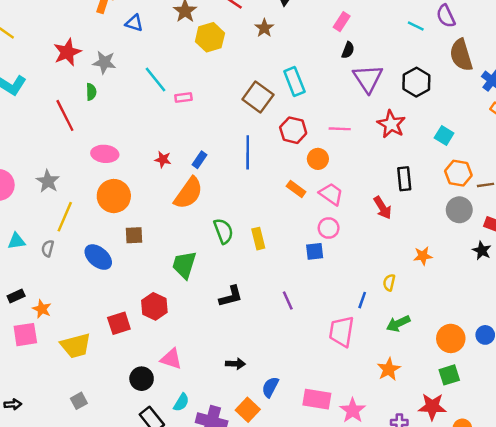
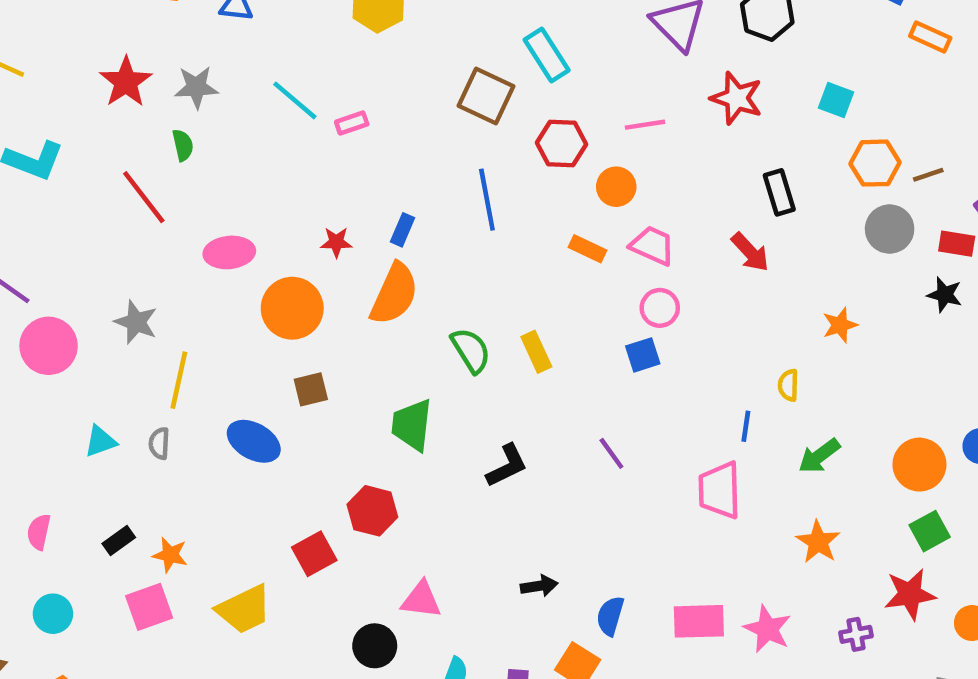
orange circle: (114, 196) -> (292, 308), moved

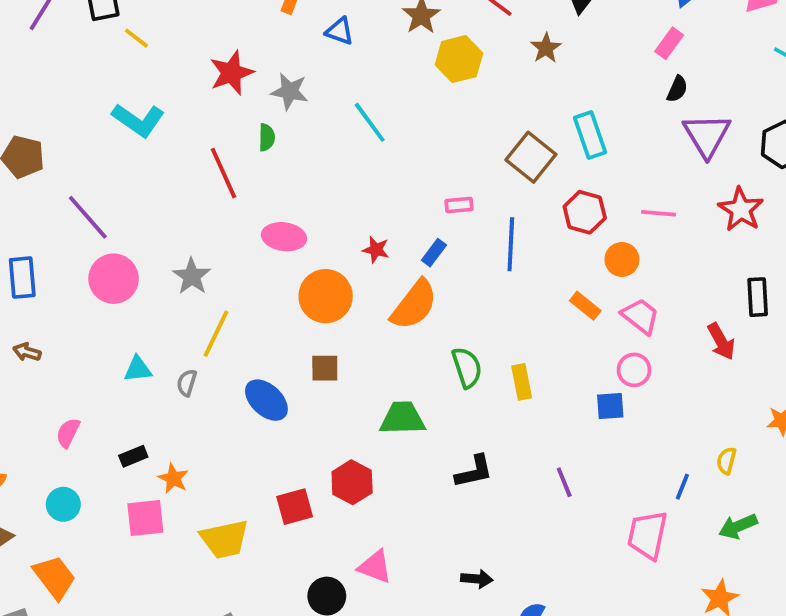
pink rectangle: (352, 123) -> (459, 205), moved
green trapezoid: (412, 425) -> (402, 418), turned 69

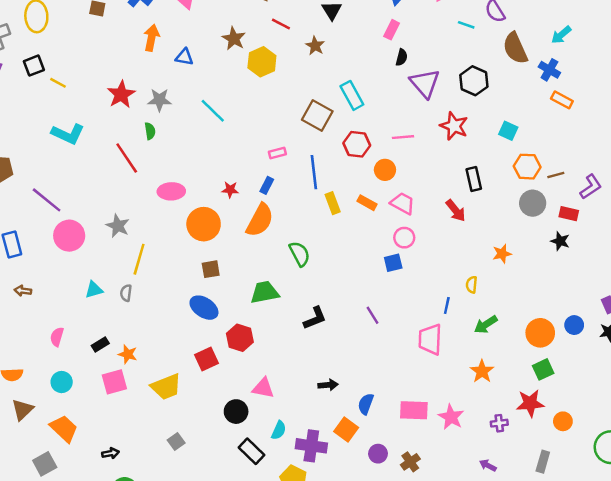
yellow rectangle: (522, 382) -> (333, 203), moved
blue ellipse: (266, 400) -> (204, 308), moved

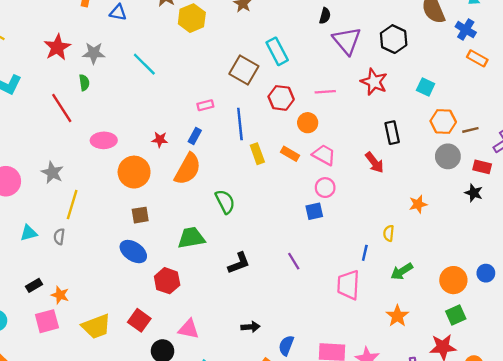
red square: (206, 359) -> (139, 320), moved, turned -30

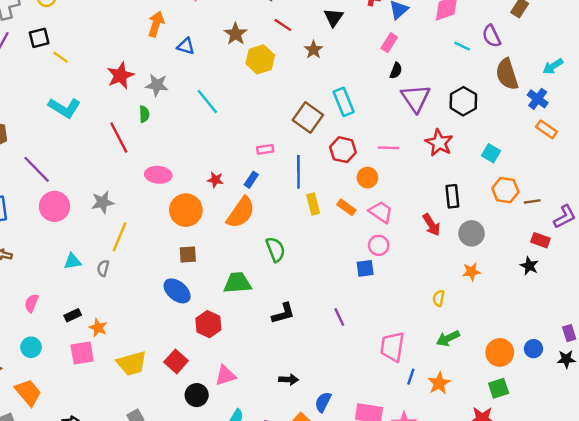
gray circle: (448, 156) -> (472, 233), moved
gray star: (52, 173) -> (103, 202), turned 30
blue line: (365, 253) -> (411, 377), moved
pink triangle: (189, 329) -> (225, 375), turned -35

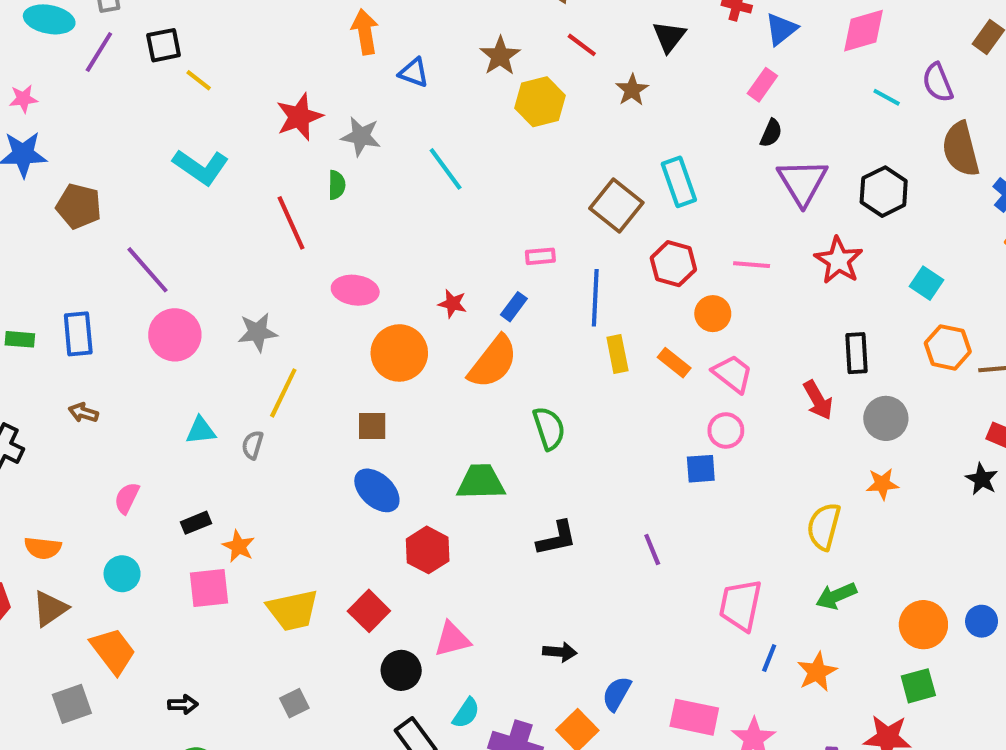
orange arrow: (156, 24) -> (365, 32), turned -30
brown square: (188, 255) -> (372, 426), moved
yellow semicircle: (439, 298) -> (824, 526), size x1.6

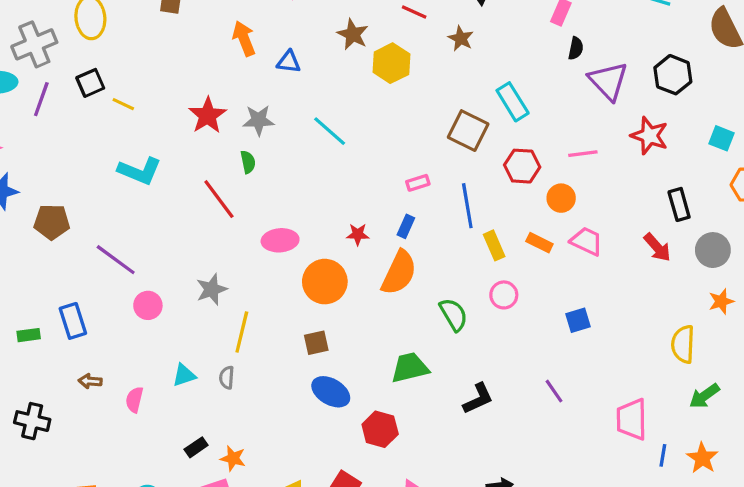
pink circle: (175, 335) -> (148, 305), size x0.7
pink circle: (726, 430) -> (504, 295), moved
pink semicircle: (127, 498) -> (134, 400), moved

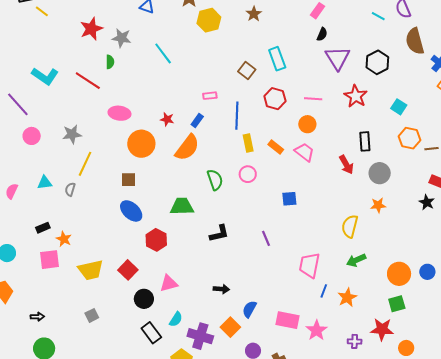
brown square: (468, 131) -> (247, 70), size x0.7
cyan L-shape: (140, 171) -> (45, 76), moved
orange circle: (561, 198) -> (307, 124), moved
red line: (219, 199) -> (88, 81), turned -32

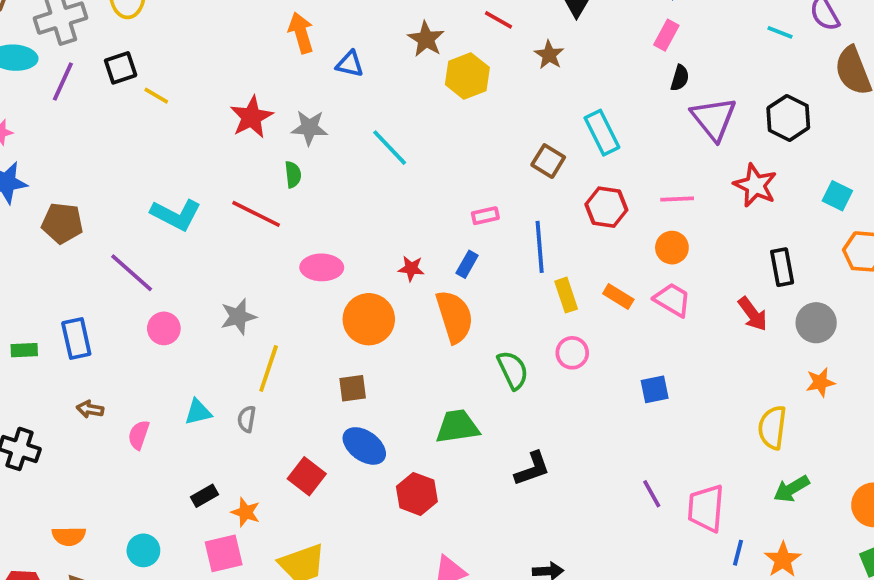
orange semicircle: (187, 148) -> (454, 317), turned -48
purple line: (266, 238) -> (652, 494), moved
red square: (128, 270) -> (307, 476), moved

